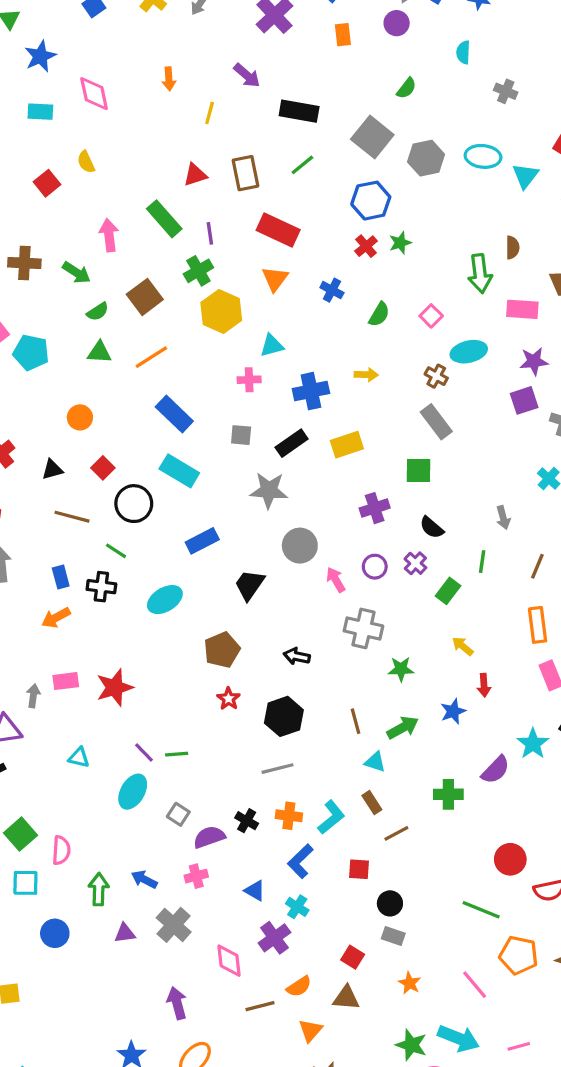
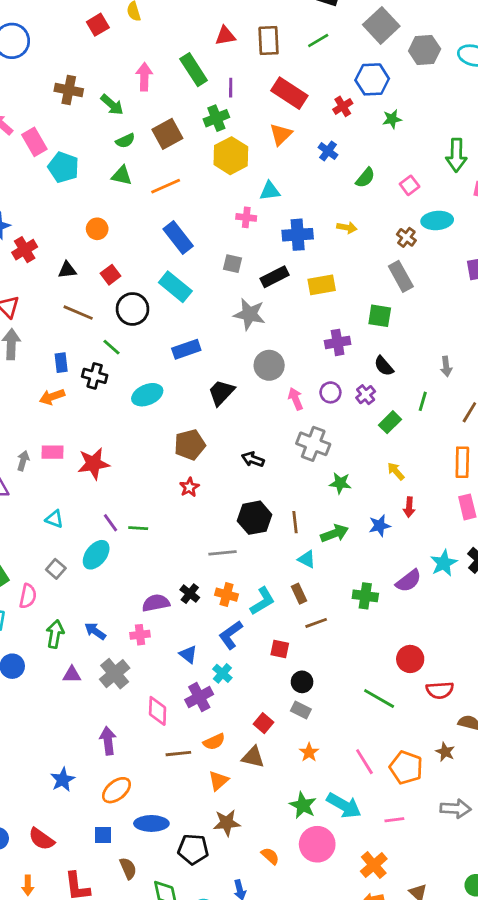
red cross: (366, 246) -> (343, 106), moved
black hexagon: (284, 716) -> (254, 518), moved
gray square: (178, 814) -> (56, 569), moved
orange pentagon: (519, 955) -> (406, 768), moved

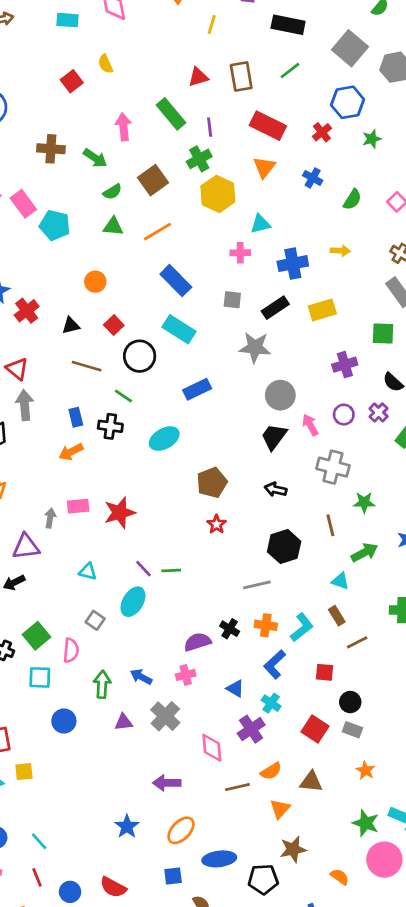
black trapezoid: (221, 392) -> (274, 437), moved
brown line: (295, 522) -> (330, 525), moved
red square: (264, 723) -> (315, 729), moved, size x1.4
purple arrow: (108, 741) -> (167, 783), turned -76

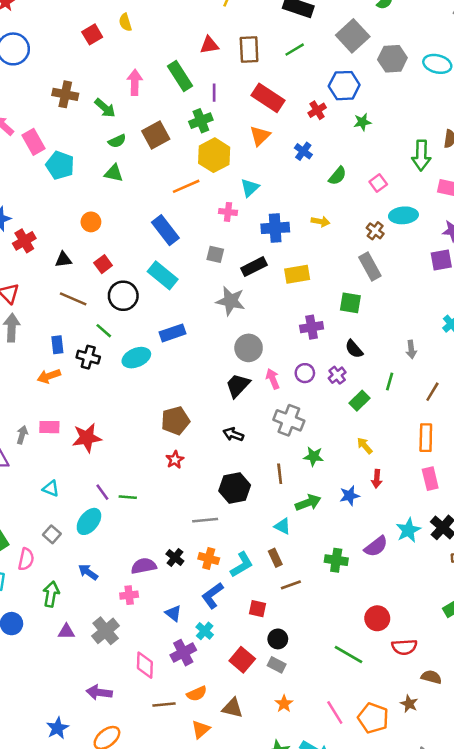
cyan triangle: (260, 224) -> (250, 188), turned -36
orange line: (157, 232) -> (186, 186), moved
cyan ellipse: (164, 439) -> (136, 358), moved
blue arrow: (141, 677) -> (88, 572), moved

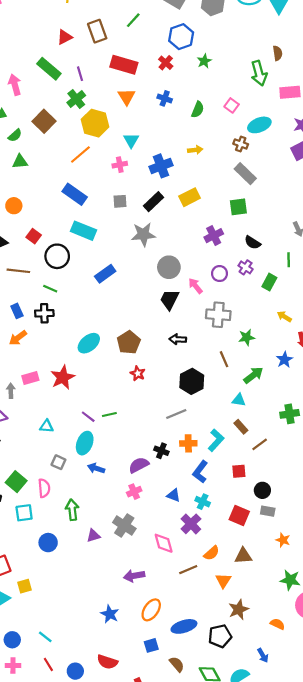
cyan ellipse: (136, 358) -> (89, 343), moved
blue arrow: (88, 572) -> (96, 468), moved

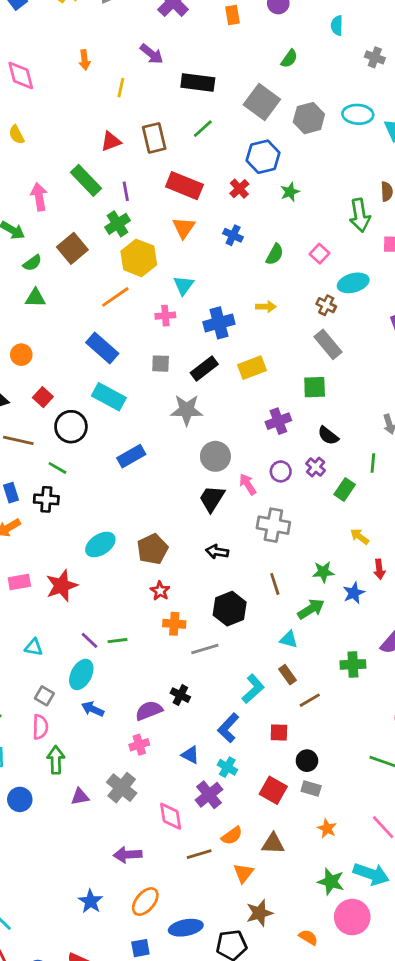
green star: (247, 337) -> (323, 572), moved
orange cross: (188, 443) -> (174, 624), moved
pink semicircle: (44, 488) -> (40, 727), moved

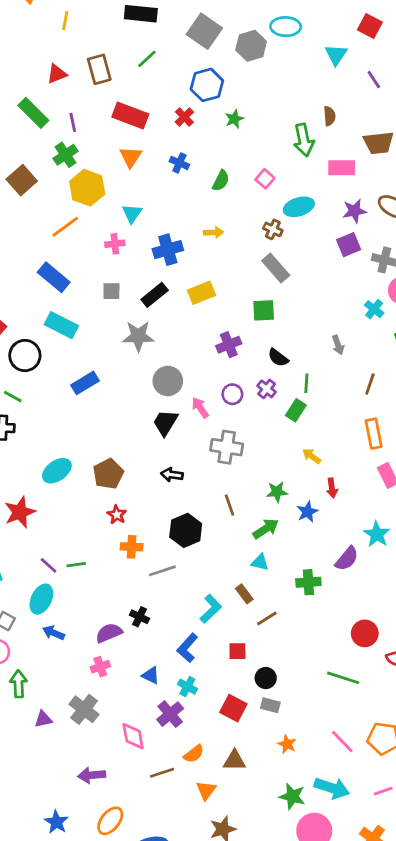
cyan ellipse: (358, 114) -> (286, 27), moved
green line: (373, 463) -> (306, 383), moved
cyan triangle: (289, 639) -> (260, 562), moved

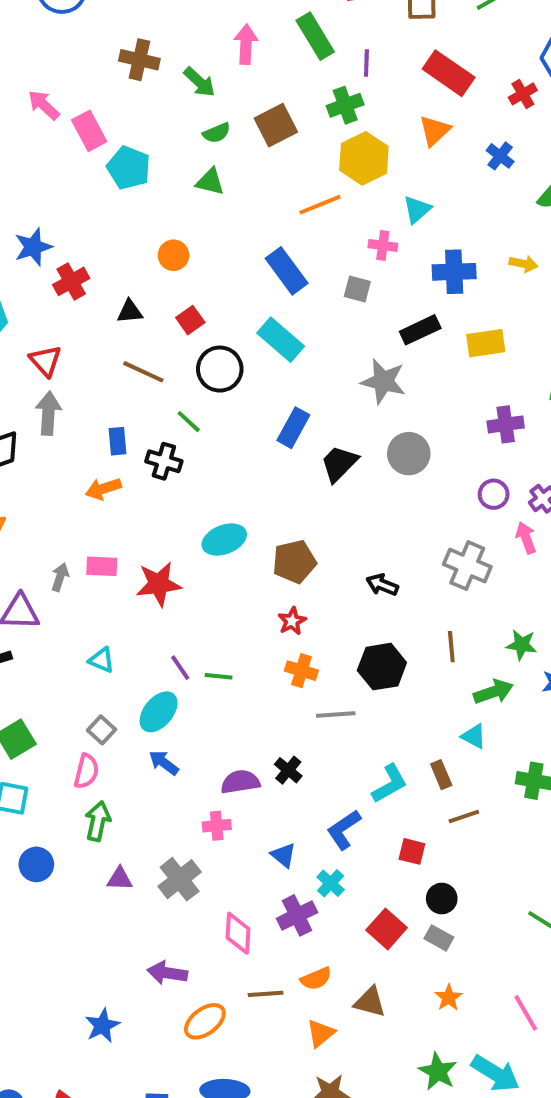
gray square: (111, 291) -> (357, 289), moved
blue rectangle: (85, 383) -> (293, 428), turned -44
pink arrow: (200, 408) -> (526, 538), moved
black trapezoid: (165, 423) -> (339, 464), moved
orange ellipse: (110, 821) -> (205, 1021), moved

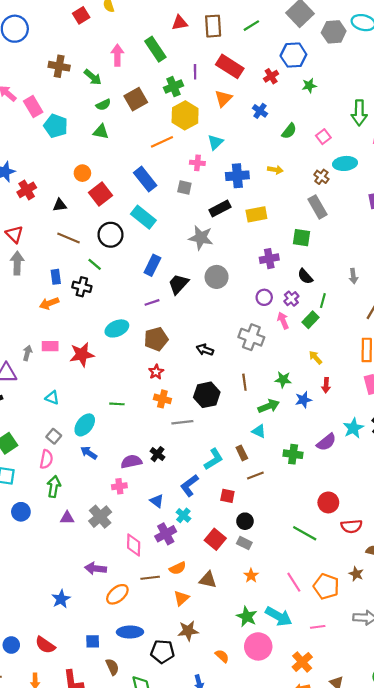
purple line: (366, 63) -> (195, 72), moved
red square: (190, 320) -> (100, 194), moved, size x1.5
purple line: (180, 668) -> (152, 302), moved, turned -72

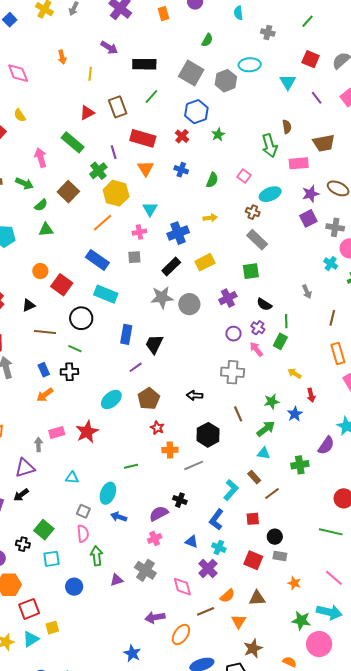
gray circle: (217, 277) -> (189, 304), moved

